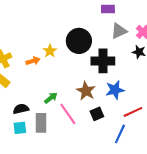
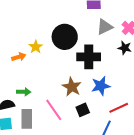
green arrow: (51, 98) -> (24, 92), moved, turned 40

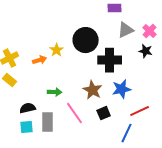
green arrow: (24, 92) -> (55, 92), moved

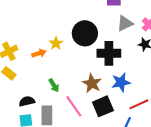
green arrow: (55, 92) -> (54, 85), turned 56
black square: (104, 113) -> (103, 106), size x1.5

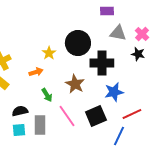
gray triangle: (125, 23) -> (118, 33), turned 36
orange arrow: (39, 53) -> (36, 72), moved
brown star: (92, 83) -> (75, 84), moved

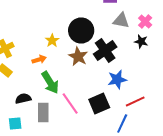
black cross: (102, 63) -> (105, 50), turned -35
brown star: (75, 84) -> (78, 56), moved
green arrow: (47, 95) -> (50, 82), size x1.6
cyan square: (19, 130) -> (15, 124), moved

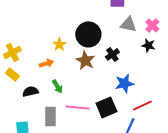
black cross: (105, 50) -> (112, 54), size x0.6
green arrow: (50, 82) -> (57, 86), size x0.6
black semicircle: (23, 98) -> (30, 91), moved
pink line: (70, 104) -> (77, 107), turned -50

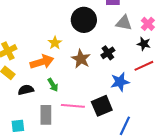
black circle: (88, 34) -> (84, 20), moved
orange arrow: (46, 63) -> (42, 62), size x1.6
red line: (142, 105) -> (144, 66), moved

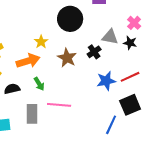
gray triangle: (124, 23) -> (110, 37), moved
red line: (144, 66) -> (130, 77), moved
black square: (102, 106) -> (130, 105), moved

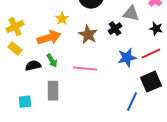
black star: (130, 43) -> (156, 29), moved
green arrow: (39, 84) -> (52, 61), moved
pink line: (59, 105) -> (85, 69), moved

